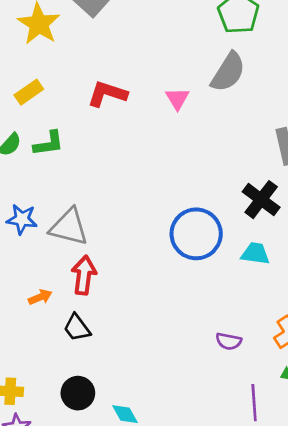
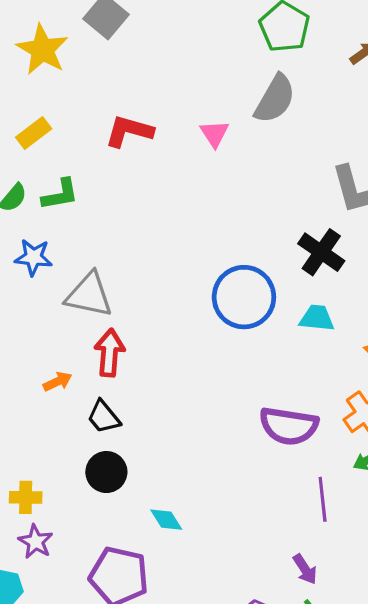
blue star: (22, 219) -> (33, 257), moved
purple semicircle: (229, 341) -> (289, 426), size x1.8
black circle: (78, 393) -> (106, 472), moved

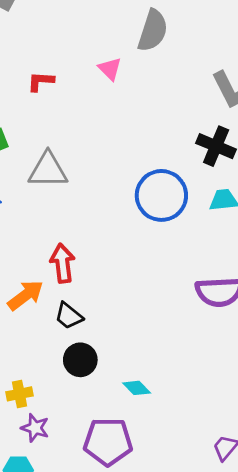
red L-shape: (129, 131) -> (41, 81), size x0.7
gray triangle: (89, 295) -> (48, 170), moved
orange arrow: (57, 382) -> (26, 295), size x1.6

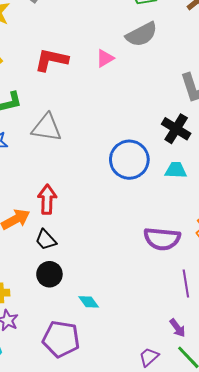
gray semicircle: (153, 31) -> (142, 34), turned 36
pink triangle: (110, 69) -> (105, 58), turned 36
red L-shape: (41, 81) -> (51, 60), size x1.6

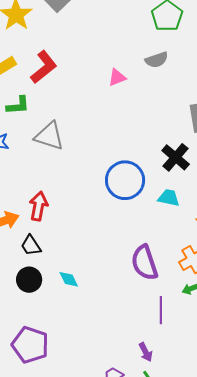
gray semicircle: (142, 34) -> (157, 60), size x0.7
red L-shape: (51, 60) -> (44, 67), moved, turned 120
purple semicircle: (162, 239) -> (145, 263), turned 57
cyan diamond: (89, 302) -> (69, 279), moved

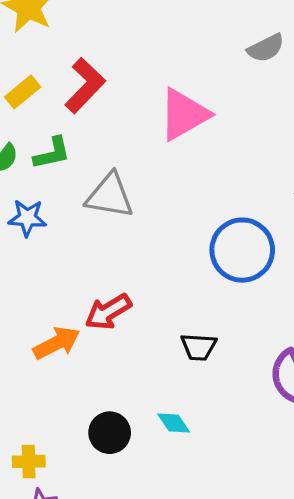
pink triangle: (117, 77) -> (184, 114), moved, size x1.8
red arrow: (38, 206) -> (108, 312), turned -124
black trapezoid: (31, 245) -> (199, 347), moved, turned -45

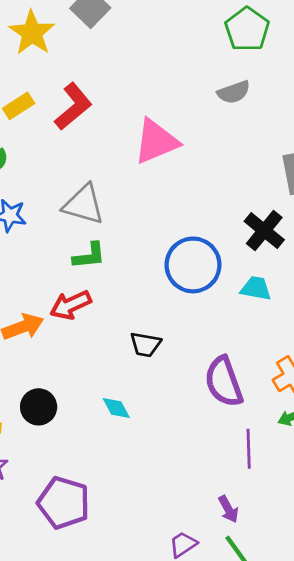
green L-shape: (52, 153) -> (89, 256), moved
black circle: (110, 433) -> (39, 407), moved

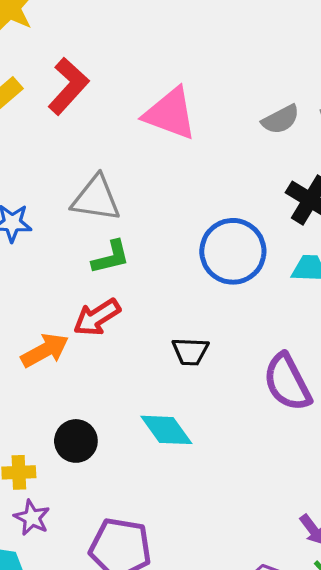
gray semicircle: (234, 92) -> (281, 119), moved
pink triangle: (156, 141) -> (170, 114), turned 51
cyan diamond: (116, 408) -> (166, 430), size x1.5

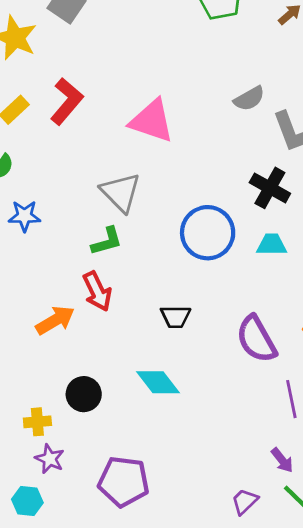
gray semicircle: (281, 119) -> (249, 99), moved
gray triangle: (96, 198) -> (121, 192), moved, turned 39
red arrow: (97, 317) -> (97, 291), turned -81

